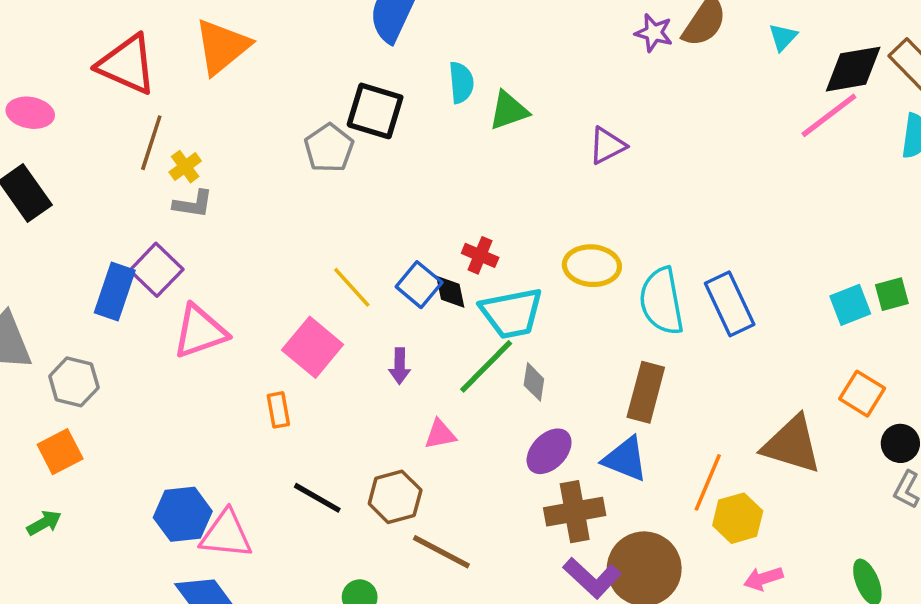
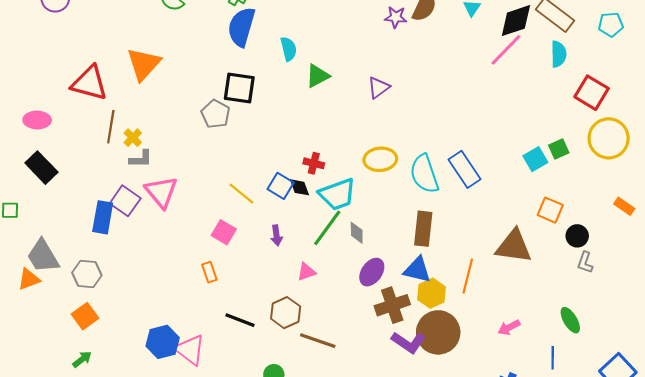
cyan semicircle: (461, 83) -> (289, 49), moved
pink triangle: (200, 331) -> (161, 192), moved, turned -42
pink square: (313, 347) -> (224, 232), size x0.7
yellow hexagon: (738, 518) -> (432, 293), moved
pink triangle: (226, 534) -> (190, 350), turned 40

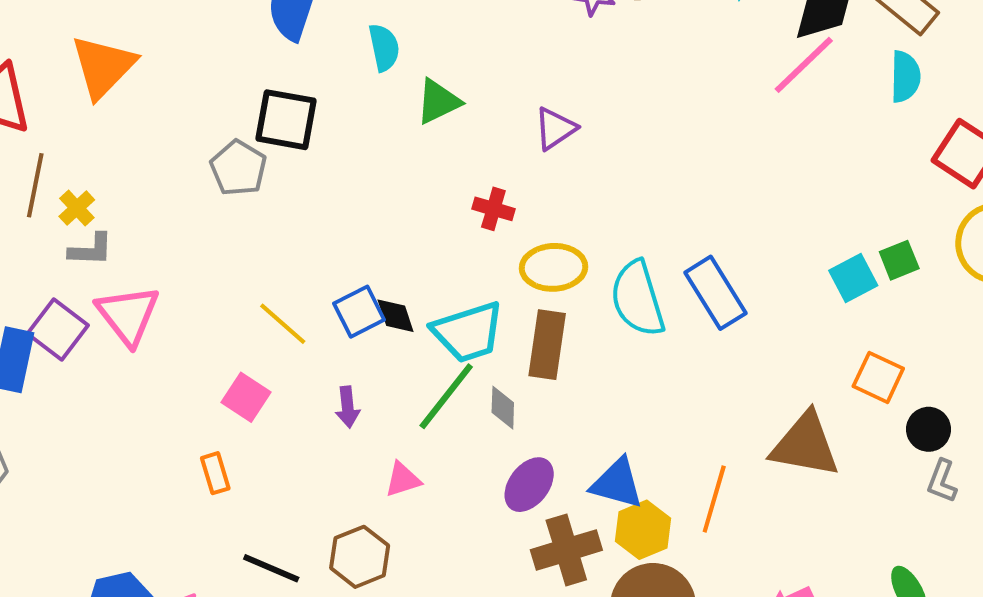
red cross: (314, 163) -> (493, 209), moved
blue square: (281, 186) -> (359, 312), turned 30
brown rectangle: (423, 229) -> (547, 345), moved

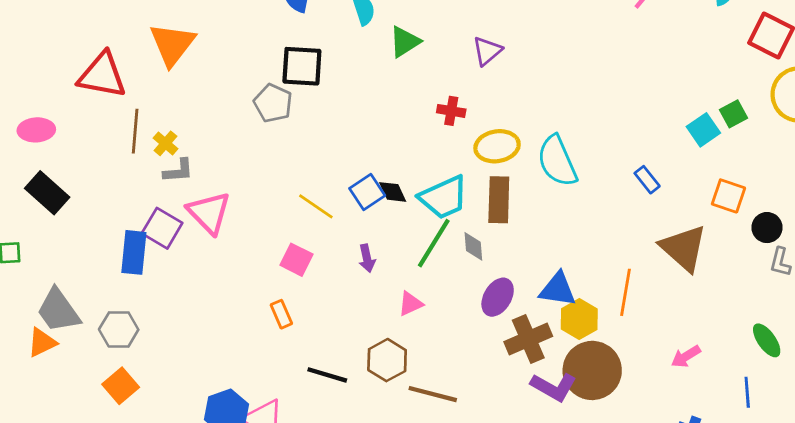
blue rectangle: (716, 293) -> (647, 180), moved, size x0.6
brown triangle: (805, 445) -> (684, 248), turned 38

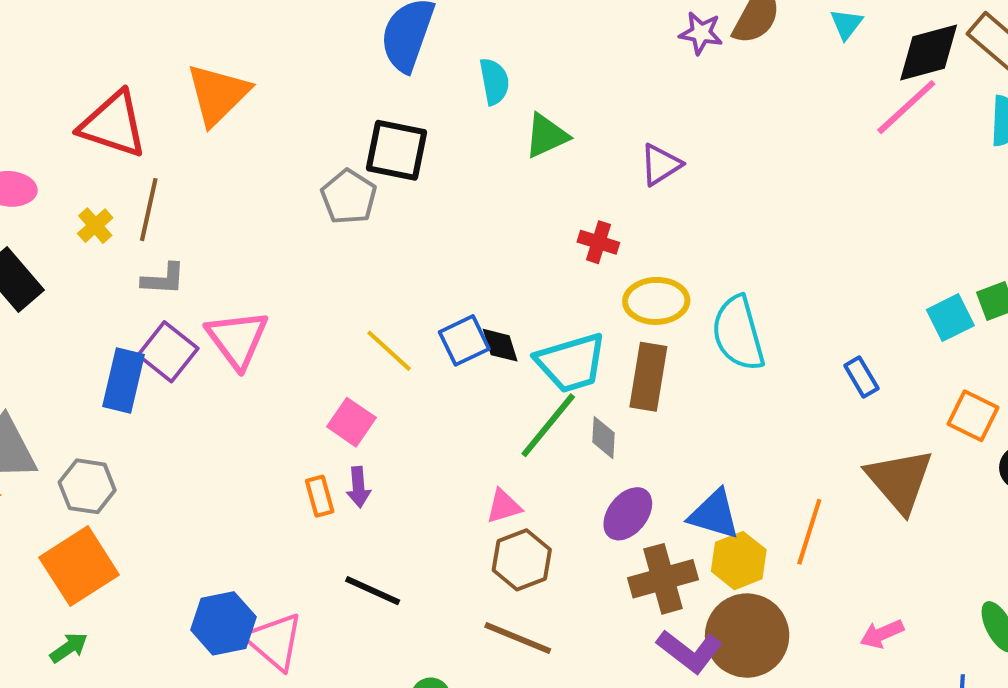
yellow cross: (165, 143) -> (95, 226), moved
gray L-shape: (178, 171) -> (163, 279), moved
purple arrow: (367, 258) -> (359, 487), moved
brown hexagon: (387, 360) -> (522, 560), moved
orange square: (121, 386) -> (79, 566), size x1.5

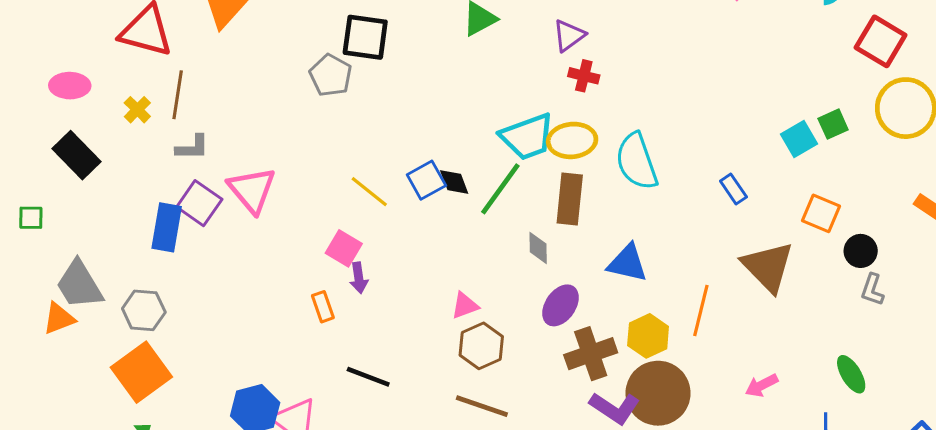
red cross: (598, 242) -> (584, 76), moved
cyan trapezoid: (571, 363) -> (527, 137), moved
green line: (548, 425) -> (500, 189), moved
purple arrow: (359, 487) -> (359, 278), moved
blue triangle: (714, 514) -> (627, 263), moved

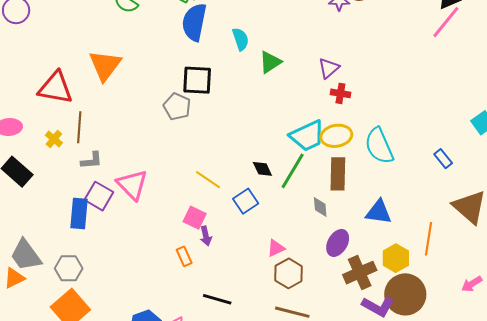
blue square: (426, 180) -> (246, 201), moved

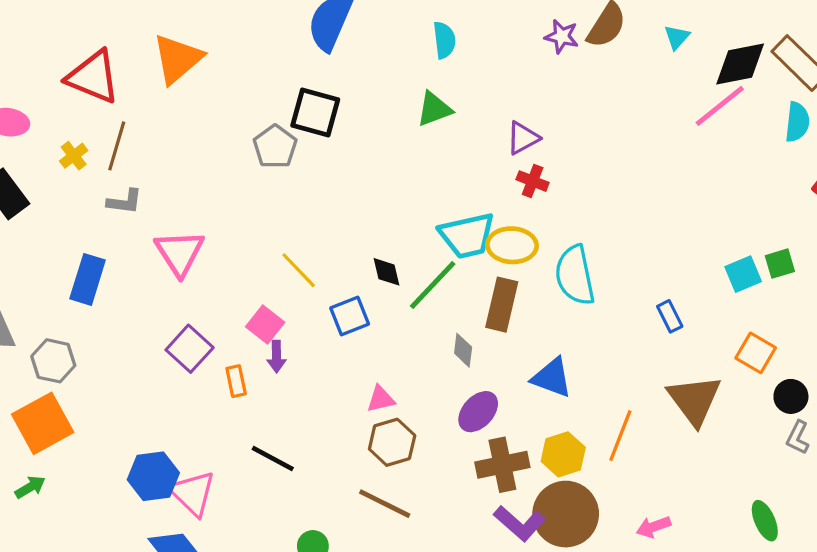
cyan semicircle: (241, 39) -> (444, 40), moved
purple square: (99, 196) -> (190, 349), moved
pink arrow: (472, 284) -> (653, 527), moved

